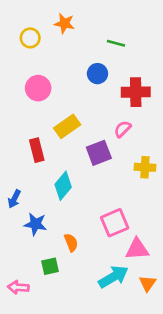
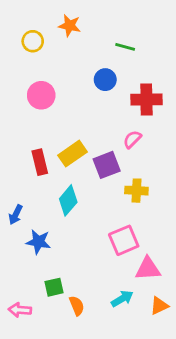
yellow rectangle: (67, 126) -> (73, 154), moved
yellow cross: (145, 167) -> (136, 191), moved
orange semicircle: (71, 242) -> (77, 306), moved
cyan arrow: (113, 277) -> (122, 299), size x0.7
orange triangle: (148, 283) -> (159, 306), turned 30

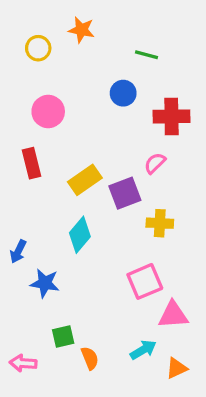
red rectangle: (40, 162) -> (32, 163), moved
orange triangle: (159, 306) -> (176, 368), moved

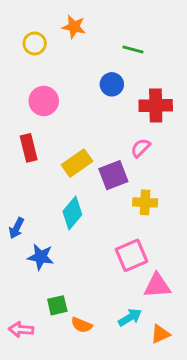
orange semicircle: (90, 358) -> (82, 325), turned 135

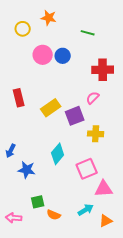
blue circle: (112, 84) -> (63, 56), moved
pink circle: (44, 101) -> (43, 55), moved
cyan diamond: (72, 213) -> (58, 154), moved

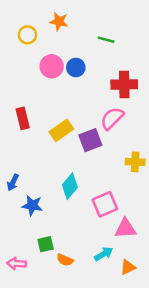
pink semicircle: (93, 98) -> (112, 118), size x1.5
yellow cross: (96, 134) -> (135, 162), moved

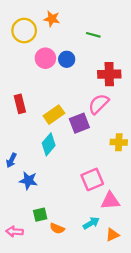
yellow circle: (27, 35) -> (24, 31), size x1.5
cyan diamond: (70, 186) -> (49, 144), moved

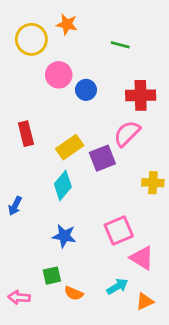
blue circle: (67, 59) -> (86, 90), moved
blue star: (28, 181) -> (64, 236), moved
pink triangle: (110, 201) -> (142, 258), turned 36

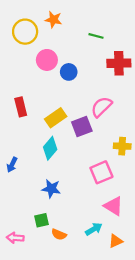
red cross: (141, 95) -> (119, 63), moved
pink square: (119, 230) -> (101, 172), moved

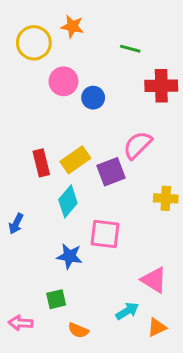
red rectangle: (21, 107) -> (41, 163), moved
pink square: (101, 172) -> (105, 234), moved, turned 30
orange semicircle: (59, 234) -> (78, 330), moved

